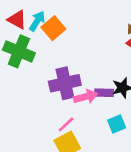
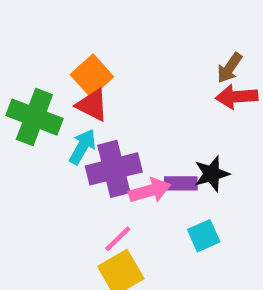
red triangle: (17, 20) -> (92, 105), moved
cyan arrow: (37, 21) -> (82, 147), moved

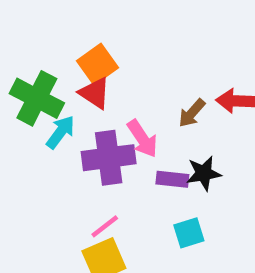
brown arrow: (229, 68) -> (192, 113), moved
cyan arrow: (82, 147) -> (60, 132), moved
pink arrow: (150, 191) -> (142, 139), moved, turned 66

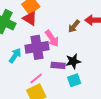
cyan arrow: (60, 132) -> (15, 56), moved
black star: (204, 173) -> (73, 61), moved
purple rectangle: (172, 179) -> (58, 65), moved

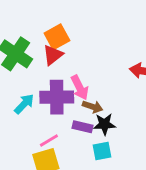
red triangle: (30, 18) -> (53, 55), turned 42
brown arrow: (74, 26) -> (93, 107), moved, turned -120

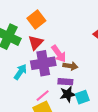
red triangle: (53, 55) -> (36, 42), moved
black star: (104, 124) -> (68, 94), moved

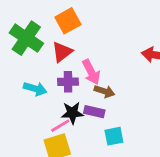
purple cross: (43, 63) -> (68, 82), size x0.6
cyan arrow: (20, 72) -> (35, 89), turned 63
black star: (68, 94) -> (72, 113), moved

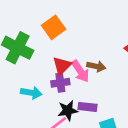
red triangle: (62, 52) -> (62, 66), moved
brown arrow: (104, 91) -> (96, 66), moved

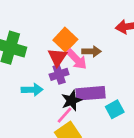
orange square: (54, 27) -> (65, 40), moved
purple rectangle: (88, 107) -> (90, 93), size x1.5

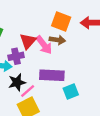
orange square: (65, 40) -> (61, 22), moved, turned -30
purple cross: (59, 74) -> (16, 56), moved
black star: (72, 100) -> (17, 82), moved

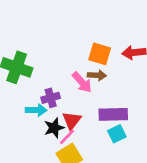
red triangle: (28, 41) -> (72, 120), moved
purple rectangle: (52, 75) -> (113, 114), moved

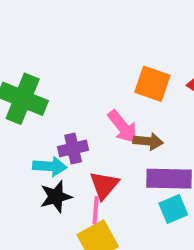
brown arrow: (97, 75) -> (148, 141), moved
black star: (54, 128) -> (56, 197), moved
pink line: (67, 137) -> (96, 210), turned -42

